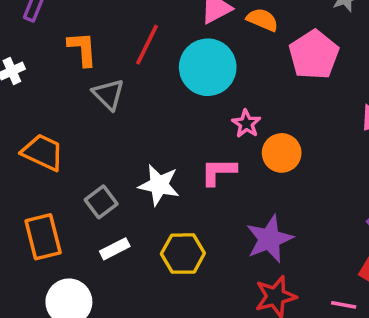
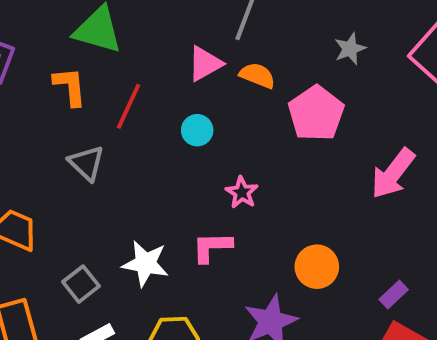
orange L-shape: (82, 49) -> (70, 86), moved
cyan circle: (208, 67) -> (197, 130), size x0.5
orange circle: (282, 153) -> (317, 267), moved

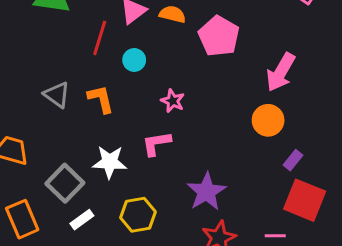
orange L-shape: (70, 86) -> (101, 99), moved
red line: (128, 106) -> (100, 38), moved
orange circle: (317, 267) -> (268, 120), moved
gray square: (81, 284) -> (65, 183), size x1.4

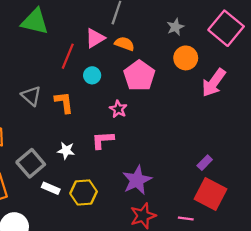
pink pentagon: (219, 36) -> (139, 76), moved
pink arrow: (281, 72) -> (214, 83), moved
orange circle: (268, 120) -> (186, 58), moved
white star: (110, 162) -> (66, 151), size x0.7
white rectangle: (82, 220) -> (51, 188), moved, turned 54

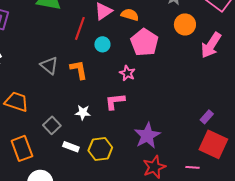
gray square: (31, 163) -> (52, 125), size x0.7

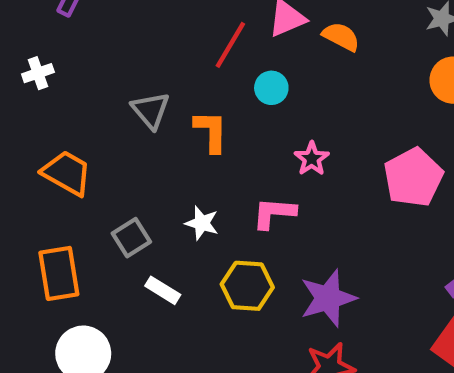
pink pentagon: (144, 42) -> (413, 177), moved
yellow hexagon: (100, 149) -> (247, 286), moved

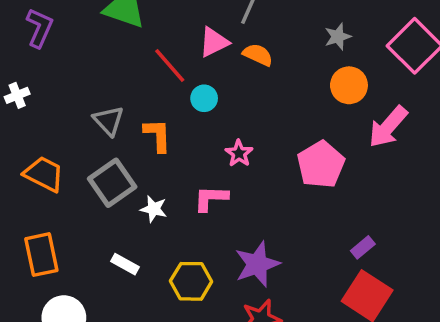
red line: (230, 45) -> (170, 66), turned -69
gray square: (131, 238) -> (112, 183), moved, size x1.5
yellow hexagon: (247, 286) -> (191, 281), moved

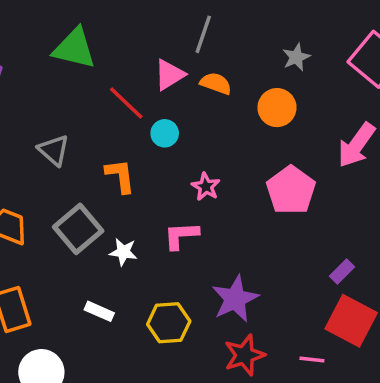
orange circle: (349, 85) -> (277, 108), moved
gray triangle: (108, 121) -> (54, 150), moved

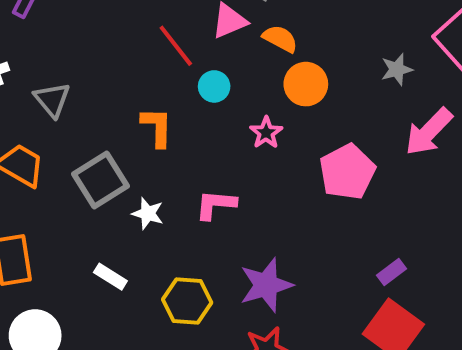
gray star: (296, 57) -> (397, 69), moved
orange circle: (277, 108) -> (306, 84), moved
gray triangle: (54, 150) -> (52, 100), moved
pink star: (206, 187) -> (266, 133), moved

